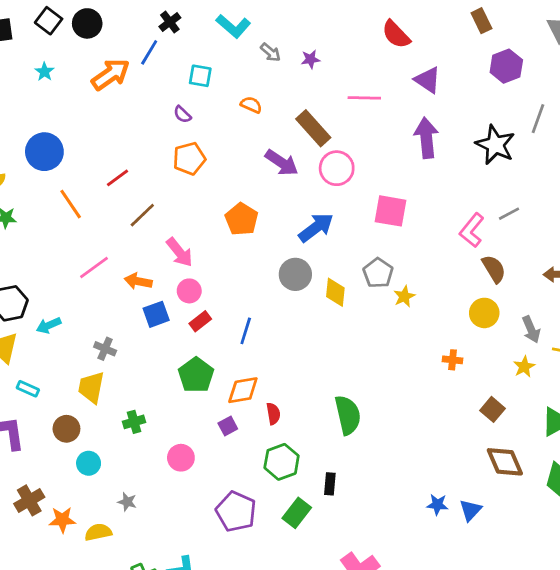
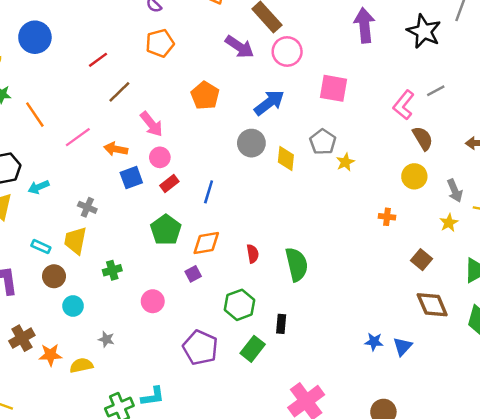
orange line: (71, 204) -> (35, 115), moved
cyan rectangle: (28, 389) -> (41, 247), moved
red semicircle: (273, 414) -> (253, 254), moved

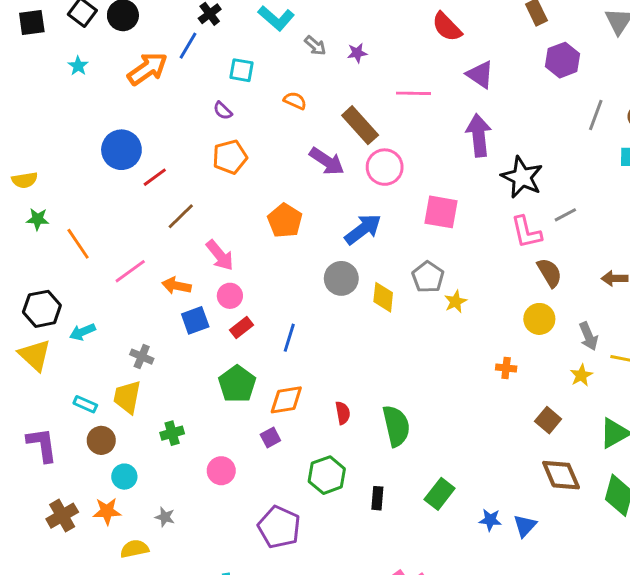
black star: (424, 31) -> (522, 177), moved
blue circle: (35, 37) -> (121, 150), moved
pink L-shape: (404, 105) -> (526, 232), turned -52
green rectangle: (253, 349) -> (440, 494), moved
orange star: (50, 355) -> (107, 511), moved

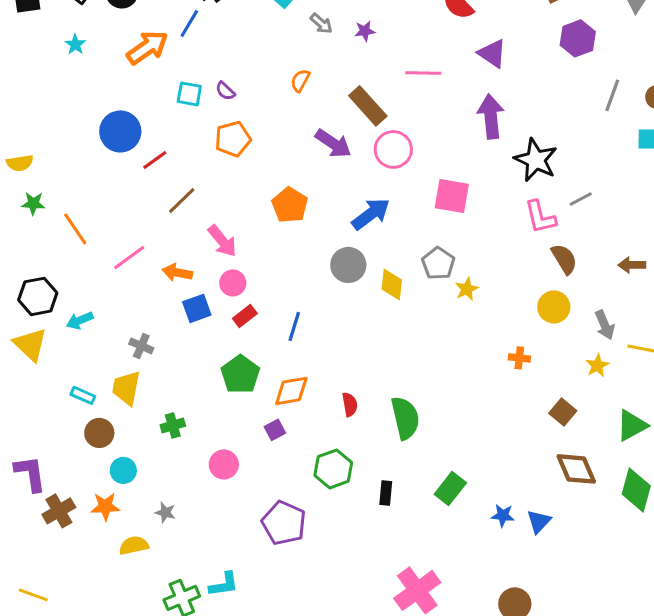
cyan square: (241, 70) -> (189, 94), moved
orange semicircle: (295, 101) -> (300, 80), turned -85
purple L-shape: (42, 445) -> (30, 473), moved

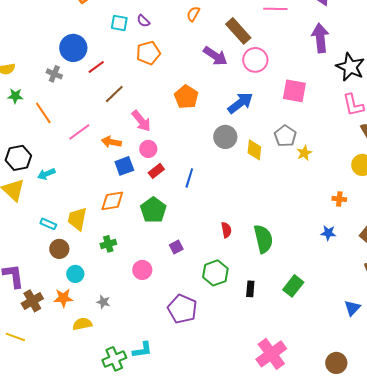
gray cross: (141, 346) -> (54, 74), moved
orange diamond: (291, 391) -> (112, 201), moved
blue star: (503, 515) -> (328, 233), moved
yellow line: (33, 595) -> (15, 337), moved

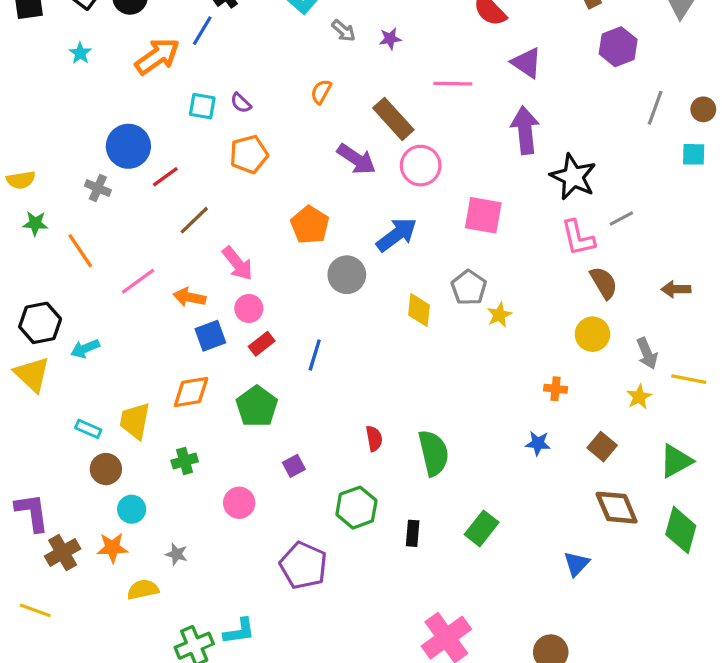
gray circle: (225, 137) -> (347, 275), moved

